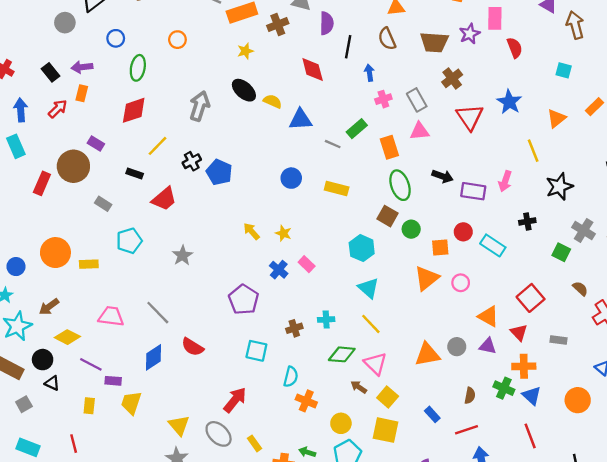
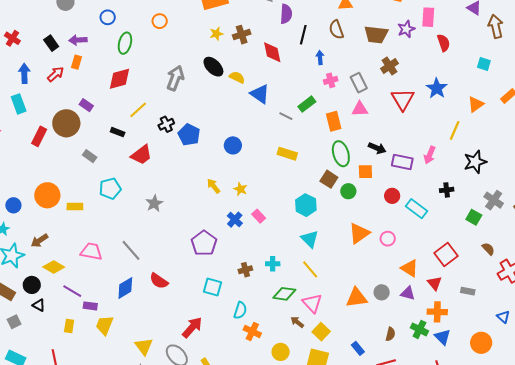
brown cross: (278, 24) -> (242, 35), moved
blue triangle: (301, 120) -> (260, 94), turned 35
yellow line: (533, 151) -> (455, 130), turned 42
blue circle: (291, 178) -> (233, 145), moved
orange square: (440, 247) -> (365, 172), moved

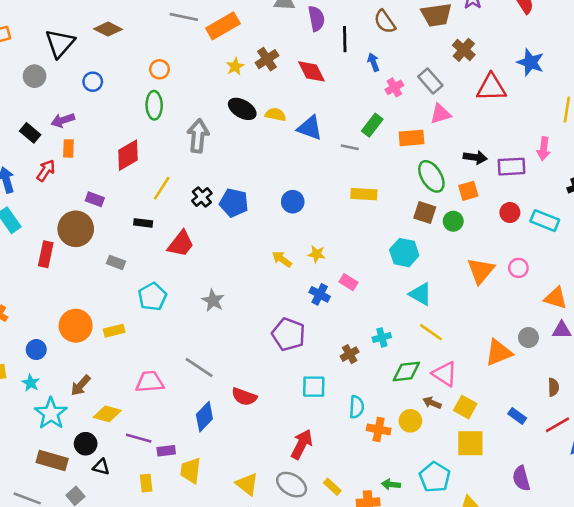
green ellipse: (125, 43) -> (154, 105), moved
red triangle: (403, 99) -> (491, 88), turned -45
orange rectangle: (334, 121) -> (412, 138), turned -66
yellow circle: (281, 352) -> (410, 421), moved

